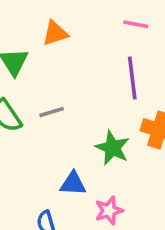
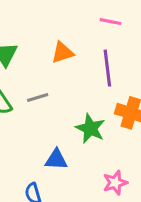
orange triangle: (55, 33) -> (62, 53), moved
pink star: (109, 211) -> (115, 183), moved

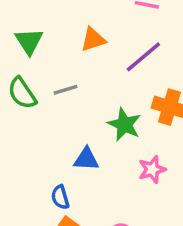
purple line: (107, 68) -> (143, 57), turned 57
pink star: (115, 183) -> (152, 169), moved

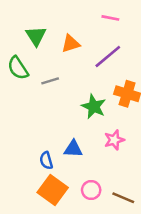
green triangle: (29, 41) -> (36, 36), moved
green semicircle: (22, 93) -> (18, 68), moved
blue triangle: (86, 159) -> (73, 149), moved

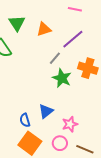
gray line: (50, 81) -> (55, 58), moved, turned -32
pink star: (114, 140) -> (70, 124), moved
blue triangle: (73, 149) -> (46, 111), turned -42

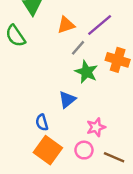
orange triangle: (44, 29) -> (66, 25), moved
blue triangle: (46, 111) -> (67, 100), moved

